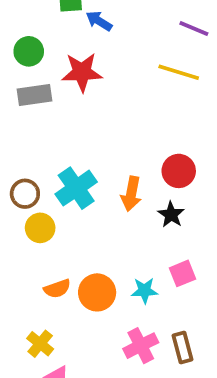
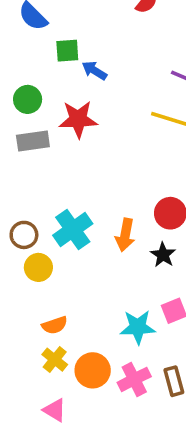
cyan star: (145, 291) -> (138, 327), size x1.4
orange circle: (97, 292) -> (93, 370), moved
yellow cross: (40, 344) -> (55, 360), moved

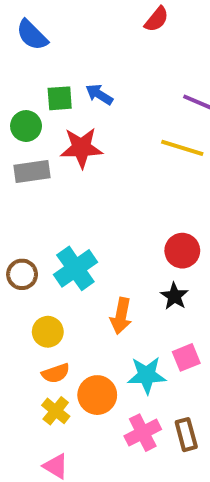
green square: (67, 51) -> (60, 98), moved
orange arrow: (125, 235) -> (121, 316), moved
yellow circle: (38, 267) -> (48, 332), moved
orange circle: (93, 370) -> (97, 395), moved

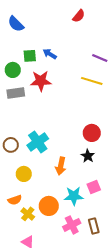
orange semicircle: (56, 373) -> (15, 200), moved

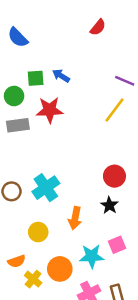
yellow line: (92, 81) -> (114, 110), turned -70
yellow circle: (24, 174) -> (38, 232), moved

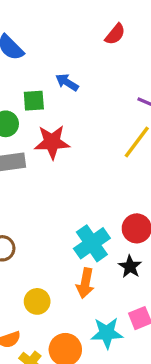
blue arrow: (61, 76) -> (67, 82), moved
cyan cross: (46, 188) -> (92, 243), moved

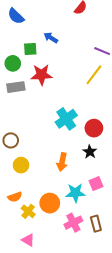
cyan cross: (92, 243) -> (66, 119), moved
yellow circle: (37, 301) -> (21, 165), moved

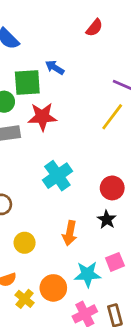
green square: (30, 49) -> (27, 83), size x1.5
cyan cross: (66, 119) -> (57, 176), moved
yellow circle: (21, 165) -> (25, 243), moved

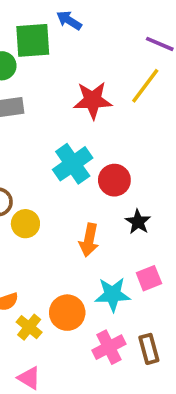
red star: (42, 117) -> (93, 100), moved
red circle: (112, 188) -> (114, 180), moved
yellow circle: (25, 243) -> (25, 224), moved

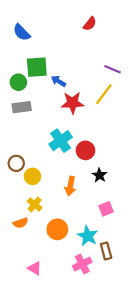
blue arrow: (69, 20) -> (58, 81), moved
cyan star: (113, 294) -> (88, 236), moved, turned 30
yellow cross: (29, 327) -> (35, 204), moved
pink cross: (109, 347) -> (82, 264), moved

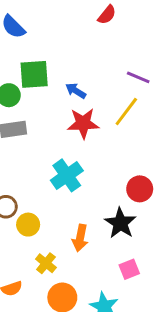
blue arrow: (58, 81) -> (76, 91), moved
red circle: (85, 150) -> (140, 189), moved
black star: (100, 175) -> (120, 223), size x1.5
yellow cross: (35, 204) -> (46, 263), moved

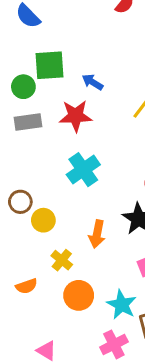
red star: (83, 123) -> (76, 116), moved

